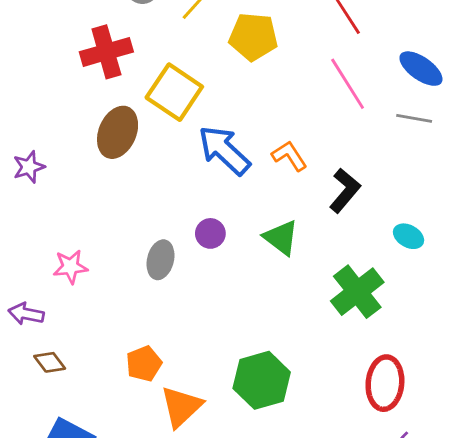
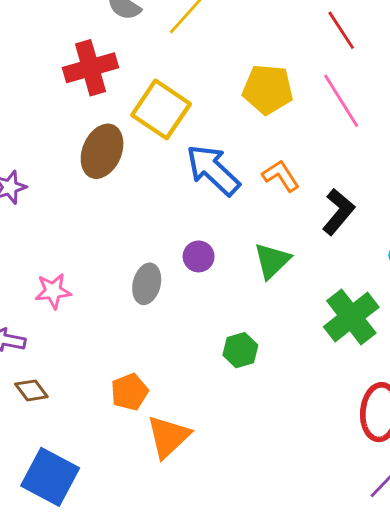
yellow pentagon: (253, 37) -> (268, 89), moved
green triangle: (281, 238) -> (272, 261), turned 39
green hexagon: (262, 380) -> (240, 350), moved, size x0.6

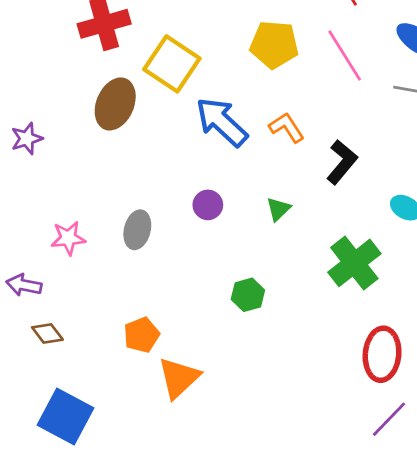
green triangle: (272, 261) -> (278, 209), size x0.7
gray ellipse: (147, 284) -> (137, 230), moved

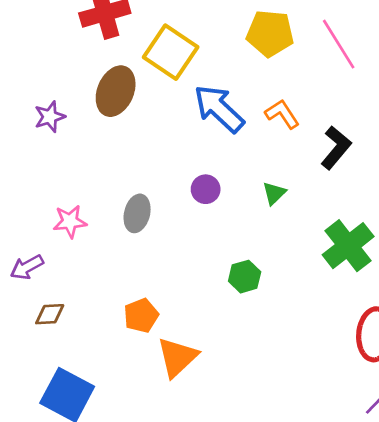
purple star: (27, 139) -> (50, 117), moved
purple arrow: (24, 285) -> (27, 267), turned -40
brown diamond: (47, 333) -> (50, 314), turned -56

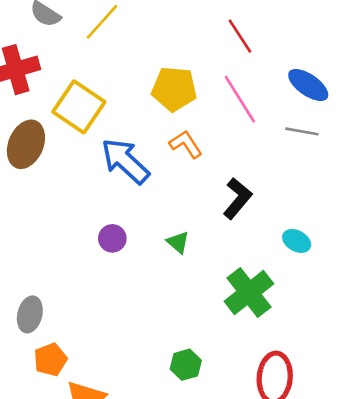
orange L-shape: (282, 114) -> (186, 144), moved
green triangle: (274, 193) -> (178, 242), turned -35
gray ellipse: (137, 213) -> (30, 314), moved
green hexagon: (245, 277) -> (186, 365), moved

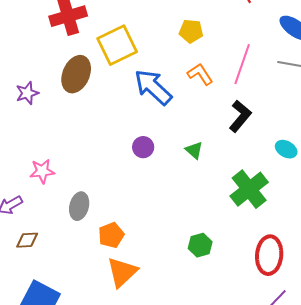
yellow pentagon: (174, 89) -> (191, 31), size x0.7
pink line: (240, 99) -> (242, 64), moved, turned 51
yellow square: (79, 107) -> (117, 45), turned 30
orange pentagon: (50, 360) -> (111, 235), moved

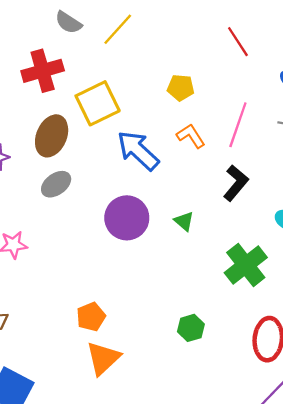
purple circle: (143, 147) -> (127, 218), size x1.8
gray ellipse: (79, 206) -> (56, 184), moved, turned 40

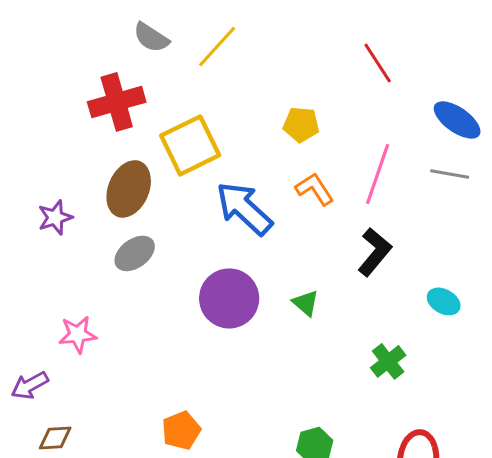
green cross: (246, 265) -> (388, 361), size x0.6

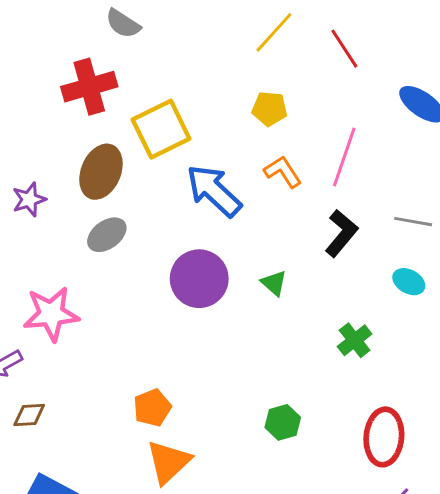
yellow line: (217, 46) -> (274, 32), moved
gray line: (450, 174) -> (413, 222), moved
pink star: (78, 334) -> (51, 314), size x1.5

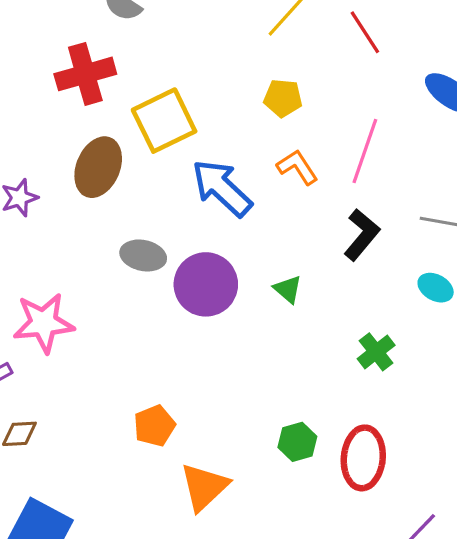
gray ellipse: (107, 235) -> (143, 255), moved, turned 48
red ellipse: (384, 437) -> (363, 458), moved
orange triangle: (168, 462) -> (204, 487), moved

